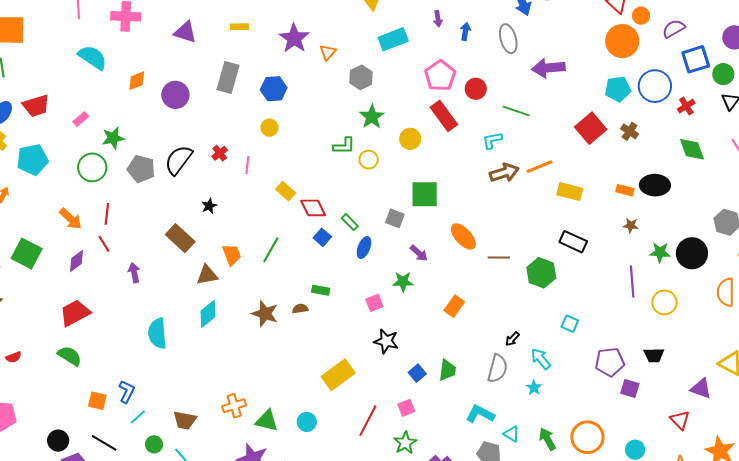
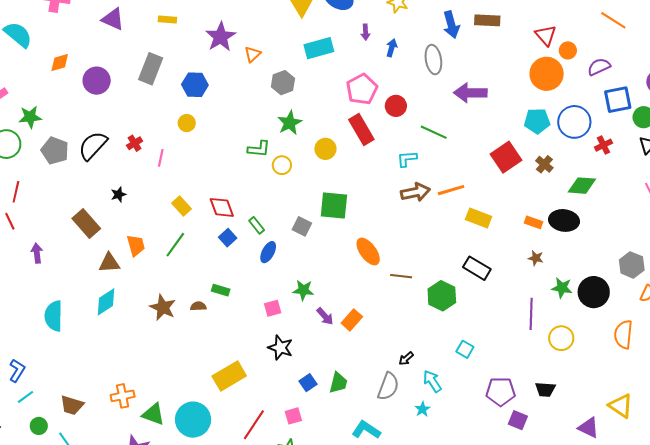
green diamond: (692, 149) -> (582, 186), moved, turned -72
yellow rectangle: (286, 191) -> (182, 206), moved
purple arrow: (419, 253) -> (325, 316), moved
cyan circle: (307, 422) -> (193, 420), size x1.8

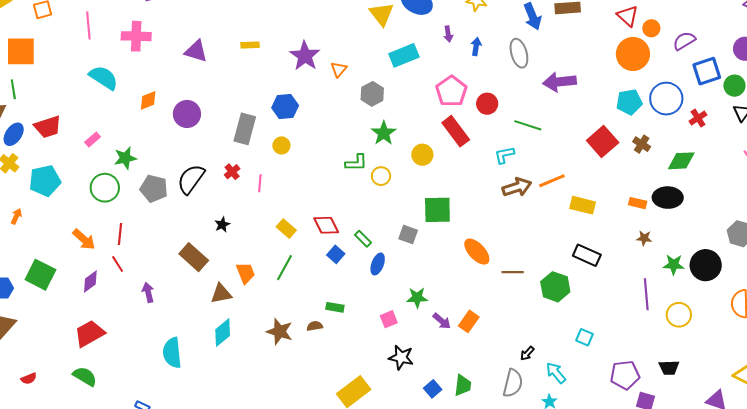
gray rectangle: (151, 69) -> (245, 129), moved

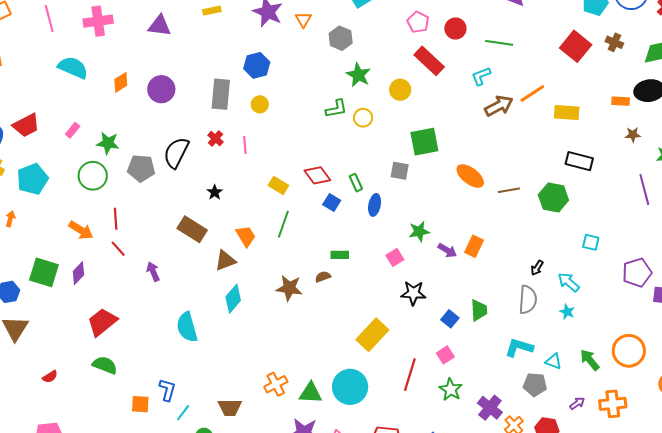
pink pentagon: (451, 91) -> (418, 22), size x0.7
green star: (125, 158) -> (108, 143), turned 30
green rectangle: (363, 239) -> (356, 183), turned 30
purple diamond: (90, 281) -> (78, 273), moved

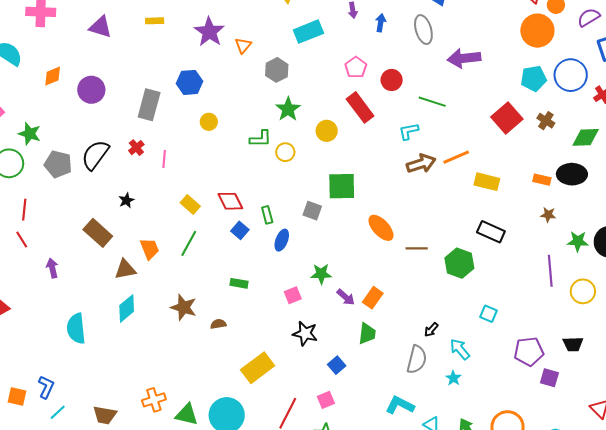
yellow circle: (260, 104) -> (209, 122), moved
brown semicircle: (323, 277) -> (218, 324), moved
green trapezoid: (479, 310) -> (367, 334), moved

